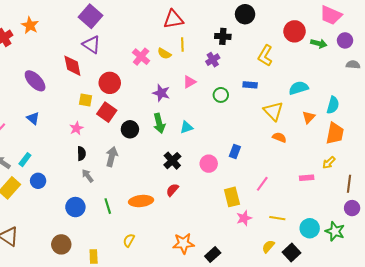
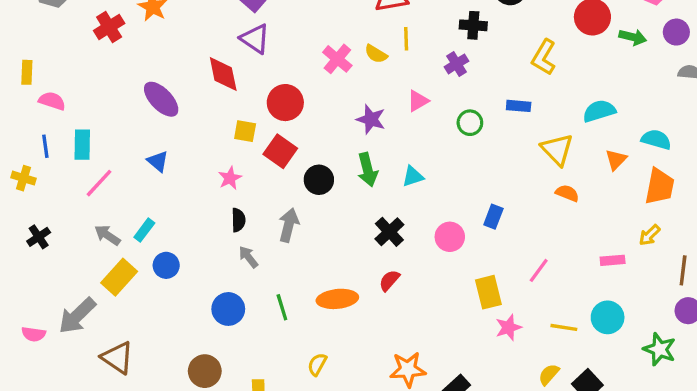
cyan semicircle: (333, 105) -> (656, 139), turned -90
cyan circle: (310, 228) -> (608, 317), moved

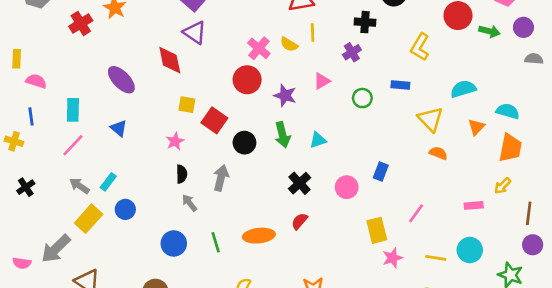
red circle: (285, 103) -> (247, 80), moved
cyan rectangle: (82, 145) -> (73, 110), moved

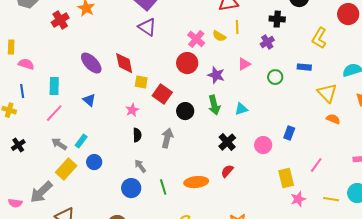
red diamond: (170, 60) -> (124, 63), moved
gray arrow: (189, 203) -> (140, 166), moved

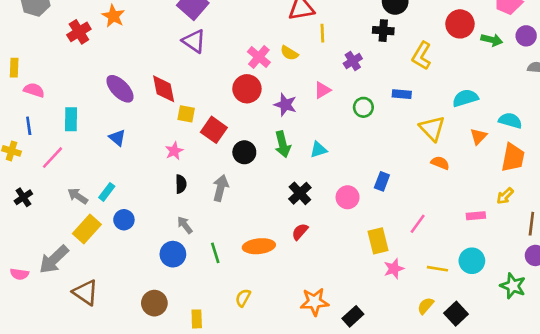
black cross: (277, 19) -> (383, 31), moved
yellow line: (237, 27) -> (322, 33), moved
pink line: (54, 113) -> (52, 158), moved

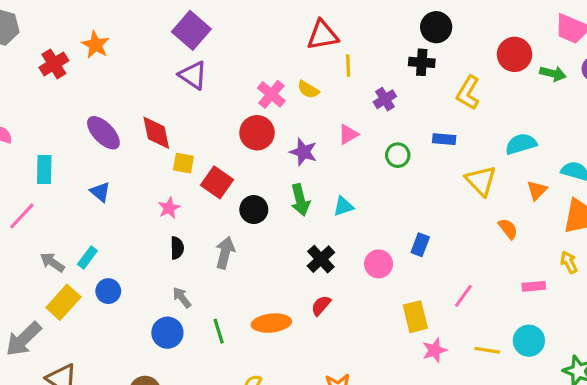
orange semicircle: (440, 163) -> (508, 229), moved, turned 30
yellow arrow: (505, 196) -> (569, 262), turned 108

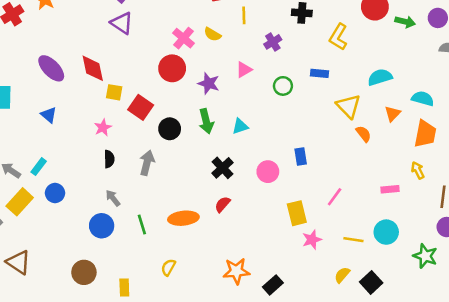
orange semicircle: (508, 229) -> (364, 134), moved
blue rectangle: (420, 245) -> (301, 156), turned -30

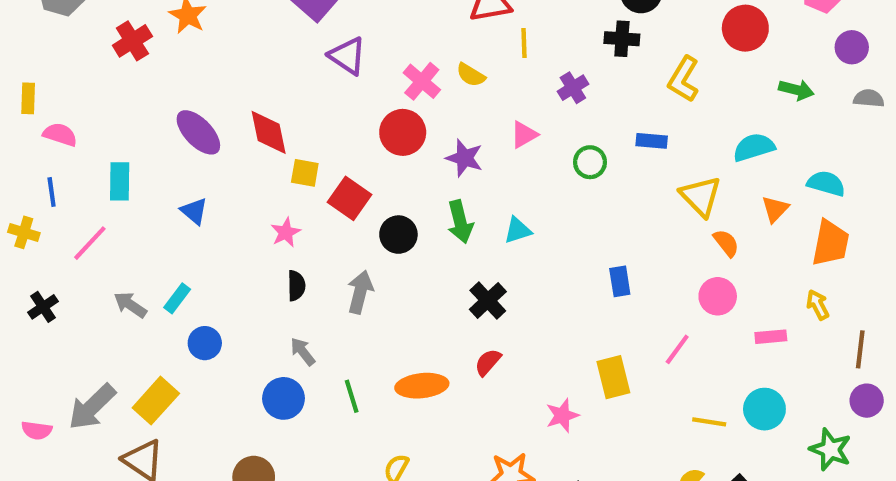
green arrow: (405, 22) -> (796, 90), moved
purple triangle: (122, 23) -> (347, 56), moved
pink circle: (268, 172) -> (718, 296), moved
yellow rectangle: (20, 202) -> (156, 401), moved
pink star: (312, 240) -> (562, 415), moved

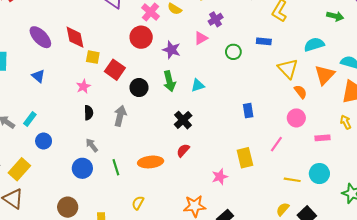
purple cross: (573, 88) -> (216, 19), moved
orange triangle: (775, 209) -> (325, 75), size x1.5

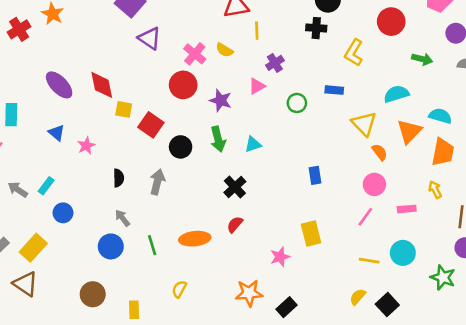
pink star: (83, 86) -> (86, 146), moved
pink line: (276, 144) -> (365, 217), moved

